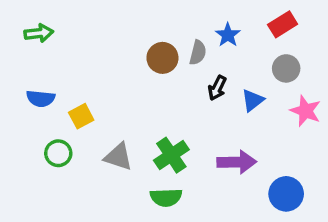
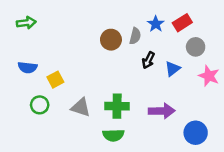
red rectangle: (283, 24) -> (182, 23), moved
green cross: (171, 155) -> (117, 106), turned 35

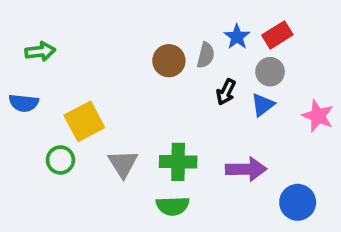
green arrow: (26, 23) -> (40, 51), moved
gray circle: (196, 47) -> (270, 72), moved
blue semicircle: (28, 67) -> (24, 103), moved
yellow square: (55, 80) -> (84, 121), size x1.5
gray triangle: (81, 107) -> (123, 164), turned 40

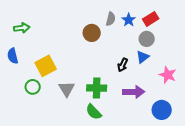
gray semicircle: (206, 55) -> (111, 19), moved
black arrow: (226, 92) -> (123, 65), moved
blue semicircle: (24, 103) -> (13, 56), turned 70
pink star: (318, 116) -> (168, 75), moved
green semicircle: (173, 206) -> (94, 112), turned 48

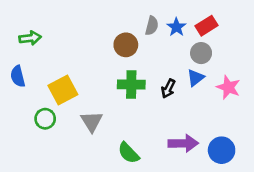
pink star: (168, 75) -> (228, 87), moved
green cross: (97, 88) -> (131, 85), moved
purple arrow: (134, 92) -> (183, 143), moved

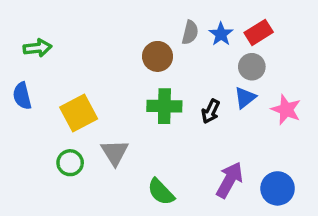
green circle: (45, 119) -> (70, 163), moved
purple arrow: (183, 143) -> (230, 180), turned -60

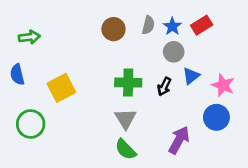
brown circle: (158, 56) -> (113, 29), moved
gray circle: (252, 67) -> (174, 52), moved
gray triangle: (115, 152) -> (126, 119), moved
green circle: (70, 163) -> (31, 124), moved, size x1.4
blue circle: (278, 188) -> (216, 117), moved

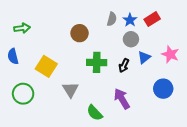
brown circle: (113, 29) -> (80, 33), moved
pink star: (223, 85) -> (170, 54), moved
yellow square: (61, 88) -> (46, 66), turned -30
gray triangle: (126, 119) -> (70, 90), moved
purple arrow: (179, 140) -> (122, 99), moved, turned -60

